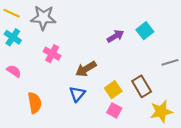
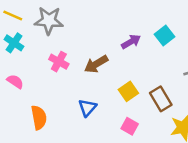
brown arrow: (86, 69) -> (96, 64), moved
yellow square: (113, 90) -> (128, 91), moved

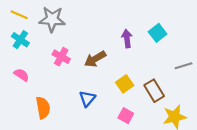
purple arrow: (131, 42) -> (127, 39), turned -66

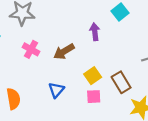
cyan square: (158, 33) -> (120, 12), moved
pink square: (126, 116) -> (94, 97), moved, turned -32

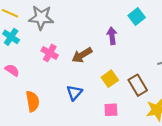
pink square: (94, 97) -> (111, 110), moved

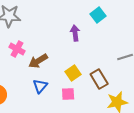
brown arrow: (82, 55) -> (38, 61), moved
pink square: (111, 110) -> (68, 94), moved

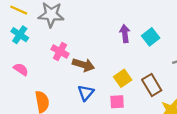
cyan square: (98, 15) -> (151, 37), moved
brown arrow: (38, 61) -> (83, 65), turned -132

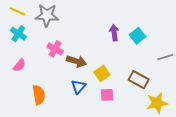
pink semicircle: (21, 69) -> (19, 65), turned 96
yellow square: (123, 78) -> (102, 73), moved
brown rectangle: (152, 85) -> (139, 80), turned -30

